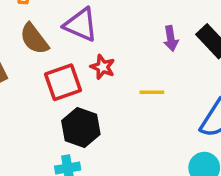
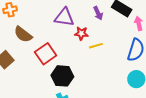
purple triangle: (81, 25) -> (64, 17), moved
red star: (103, 67) -> (81, 33), moved

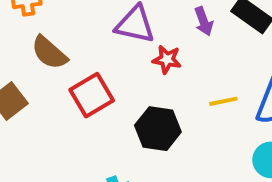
yellow line: (96, 46) -> (223, 101), moved
black hexagon: (62, 76) -> (158, 129), moved

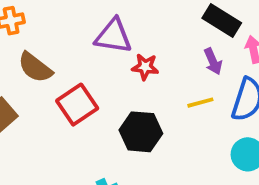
purple arrow: (204, 21) -> (213, 61), moved

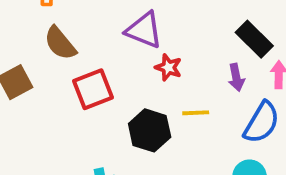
yellow line: (200, 103) -> (196, 113), moved

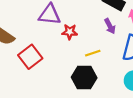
black hexagon: (150, 130) -> (84, 77), moved

